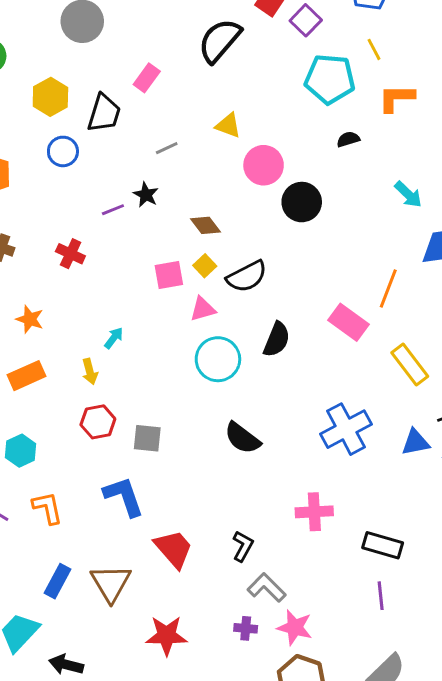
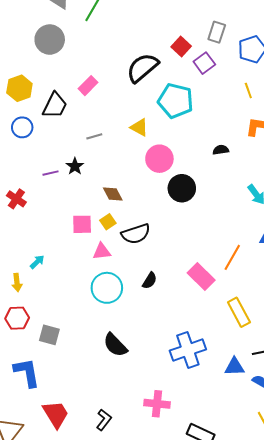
cyan pentagon: (330, 79) -> (176, 101), moved
black semicircle: (277, 339) -> (150, 281), size x0.7

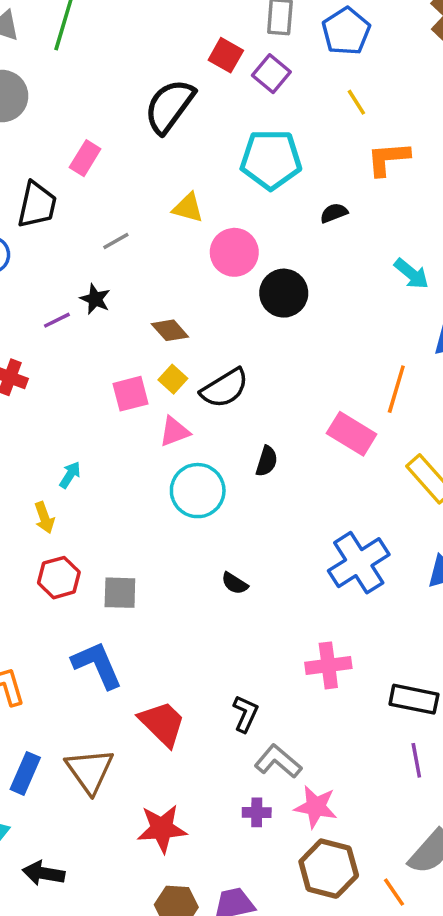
cyan pentagon: (176, 101) -> (271, 159), moved
black semicircle: (115, 345) -> (235, 583), size x0.6

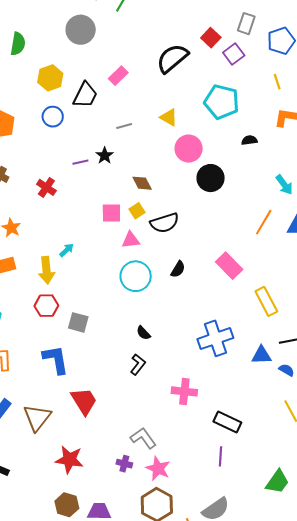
orange line: (396, 389) -> (264, 222), moved
yellow arrow: (44, 518) -> (46, 270), size x1.5
black L-shape: (245, 714) -> (138, 364), moved

